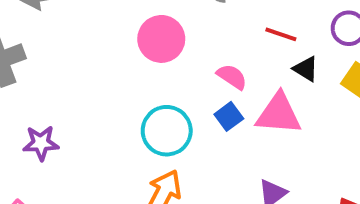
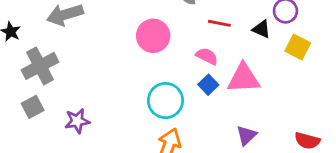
red line: (281, 34) -> (219, 23), moved
black triangle: (306, 69) -> (261, 29), moved

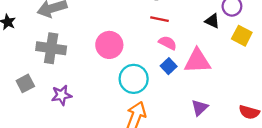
red line: (219, 23) -> (159, 19), moved
pink circle: (153, 36) -> (109, 45), moved
gray cross: (40, 66) -> (51, 48), moved, turned 36

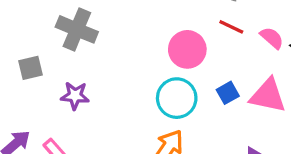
pink semicircle: (168, 43) -> (272, 38), moved
pink circle: (109, 45) -> (187, 49), moved

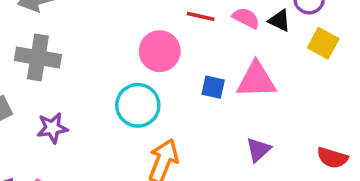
blue square: (228, 93) -> (213, 87), turned -35
cyan circle: (177, 98) -> (138, 105), moved

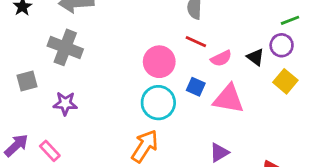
pink semicircle: (246, 18) -> (221, 58), moved, turned 115
blue square: (213, 87) -> (196, 87), moved
cyan circle: (138, 105) -> (158, 103), moved

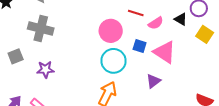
pink triangle: (228, 99) -> (165, 52), turned 30
purple triangle: (219, 152) -> (153, 81), moved

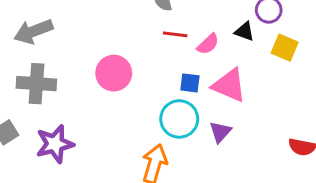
pink circle: (111, 31) -> (114, 73), moved
cyan circle: (113, 61) -> (179, 119), moved
purple star: (45, 70) -> (55, 144), size x1.4

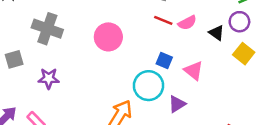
pink semicircle: (208, 44) -> (187, 23), moved
pink triangle: (229, 85) -> (194, 71), size x0.7
purple star: (55, 144) -> (49, 78), size x0.7

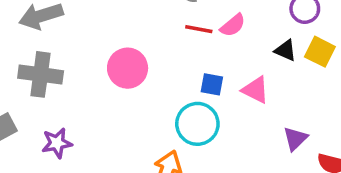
black triangle: (217, 33) -> (285, 50), moved
purple triangle: (177, 104) -> (295, 139), moved

